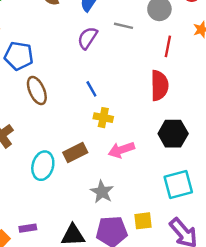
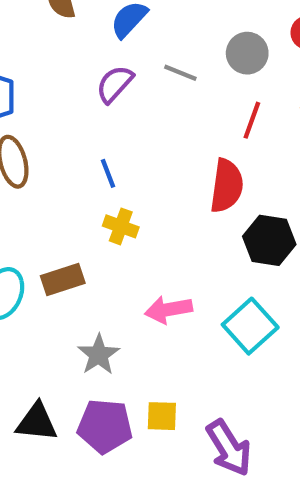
black hexagon: (173, 134) -> (269, 240), moved
pink arrow: (121, 150) -> (168, 310), moved
cyan square: (178, 184) -> (250, 326), moved, turned -36

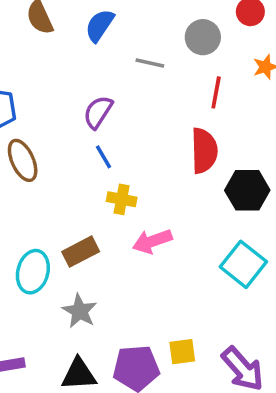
purple semicircle: (115, 84) -> (98, 112), moved
pink arrow: (168, 310) -> (152, 241), moved
gray star: (99, 355) -> (80, 311), moved

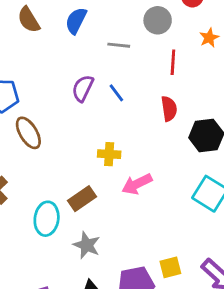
red semicircle: (204, 151) -> (169, 109), size x0.7
blue line: (104, 157) -> (116, 93), moved

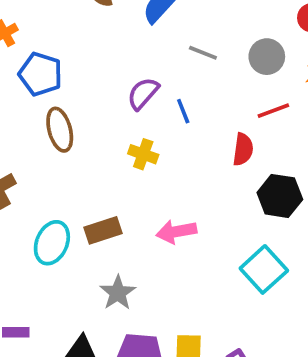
gray circle: (158, 20) -> (267, 57), moved
red line: (173, 62) -> (273, 111), moved, turned 50
yellow cross: (109, 154) -> (143, 154), moved
gray star: (87, 245) -> (118, 293), moved

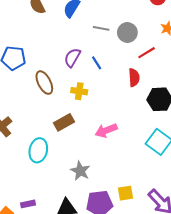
gray circle: (267, 57) -> (127, 33), moved
brown ellipse: (60, 130) -> (44, 83), moved
brown rectangle: (103, 230) -> (64, 122), moved

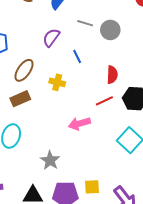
red line: (147, 53) -> (104, 101), moved
purple semicircle: (72, 58) -> (51, 38), moved
brown ellipse: (44, 83) -> (24, 70), turned 55
brown rectangle: (64, 122) -> (20, 99), moved

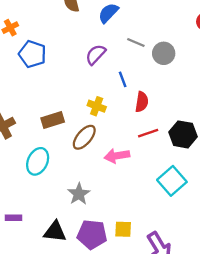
brown ellipse: (24, 70) -> (84, 137), moved
red semicircle: (112, 75) -> (142, 102), moved

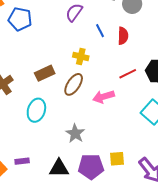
red semicircle: (142, 102) -> (123, 36), moved

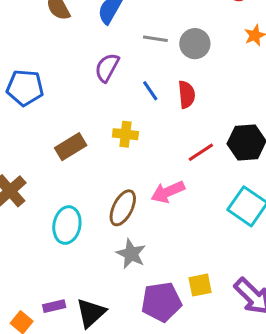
brown rectangle: (45, 73) -> (71, 147), moved
brown ellipse: (74, 84) -> (123, 208), moved
black triangle: (59, 168) -> (91, 313), moved, turned -35

